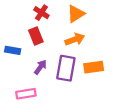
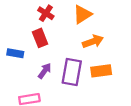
orange arrow: (75, 39) -> (93, 41), moved

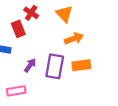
orange triangle: (82, 14) -> (64, 14), turned -42
red rectangle: (40, 38) -> (18, 29), moved

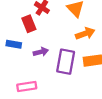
purple arrow: (30, 65) -> (41, 52), moved, turned 40

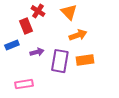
blue rectangle: (14, 44) -> (12, 45), turned -32

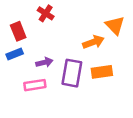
orange triangle: (69, 12) -> (115, 25), moved
red rectangle: (26, 26) -> (18, 31), moved
pink rectangle: (24, 84) -> (35, 85), moved

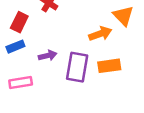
red rectangle: (18, 31) -> (19, 22), turned 48
pink rectangle: (35, 85) -> (21, 82), moved

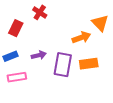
blue rectangle: (15, 47) -> (11, 56), moved

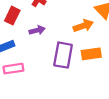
purple arrow: (39, 55) -> (37, 30), moved

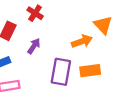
purple arrow: (37, 30) -> (34, 46), turned -42

